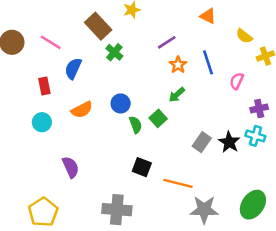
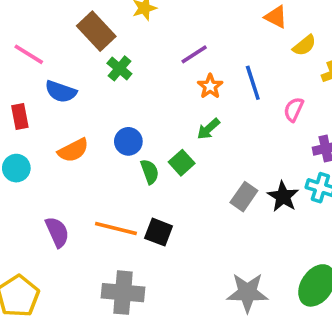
orange triangle: (208, 16) -> (276, 17), moved
yellow semicircle: (244, 36) -> (304, 45), turned -77
blue semicircle: (73, 69) -> (61, 92), turned -95
orange line: (178, 183) -> (116, 229), moved

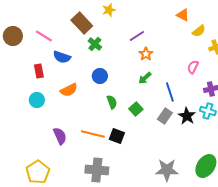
blue line: (253, 83) -> (170, 92), moved
blue circle: (128, 141) -> (100, 76), moved
green square: (182, 163) -> (136, 109), moved

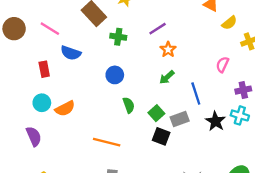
green cross: (95, 44) -> (118, 37), moved, turned -32
orange semicircle: (69, 90) -> (65, 109), moved
gray rectangle: (165, 116) -> (180, 119), moved, turned 35
purple semicircle: (60, 136) -> (34, 136), moved
black square: (117, 136) -> (161, 136), moved

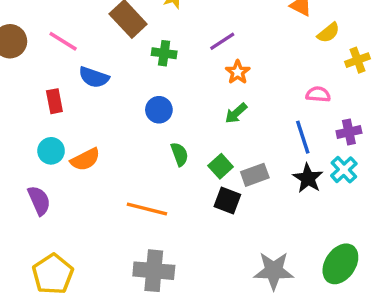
pink semicircle: (222, 65) -> (318, 94), turned 70
blue line: (196, 93) -> (303, 137), moved
cyan cross: (240, 115) -> (344, 170), turned 30

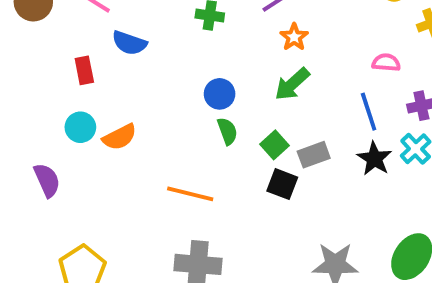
blue circle: (159, 110) -> (220, 94), moved
green arrow: (236, 113) -> (292, 84), size x1.4
purple semicircle: (39, 200) -> (47, 180), moved

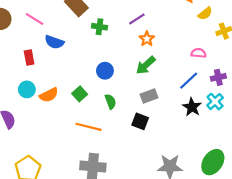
blue line: (369, 112) -> (189, 81), turned 65
green semicircle: (227, 131) -> (110, 102), moved
green square: (274, 145) -> (80, 94), moved
gray rectangle: (314, 155) -> (149, 96), moved

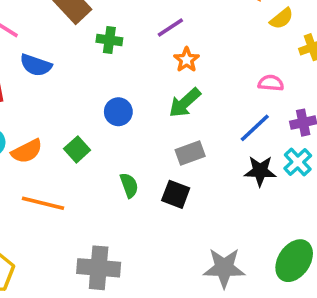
green semicircle: (110, 102) -> (129, 185), moved
black star: (192, 107) -> (260, 171), turned -30
orange line: (88, 127) -> (43, 203), moved

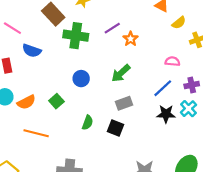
green cross: (109, 40) -> (76, 36), size x1.6
orange star: (187, 60) -> (131, 39), moved
green semicircle: (129, 185) -> (88, 123), turned 40

